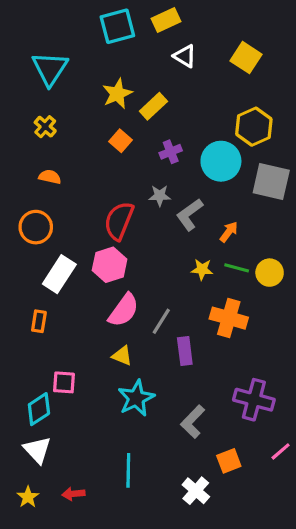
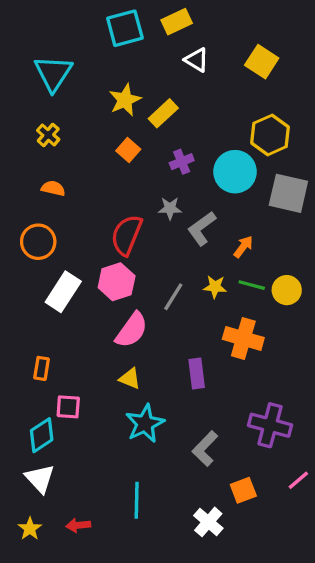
orange rectangle: (39, 321) -> (42, 368), moved
gray line: (161, 321) -> (173, 297), moved

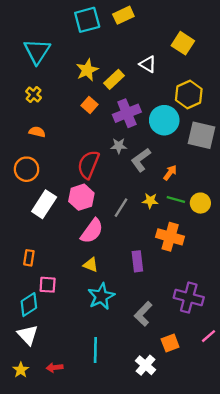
white triangle: (197, 60) -> (148, 64), moved
purple cross: (182, 162) -> (127, 113), size x1.6

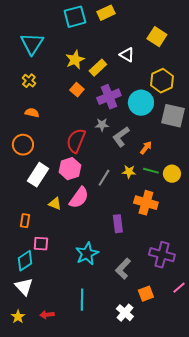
yellow triangle: (91, 265) -> (55, 204), moved

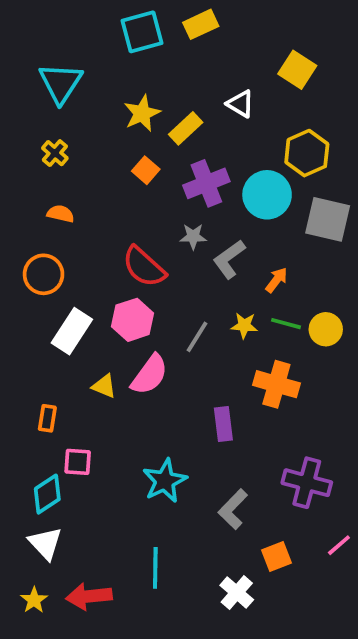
red semicircle: (76, 141) -> (144, 267), turned -70
red arrow: (47, 315) -> (89, 596), size x1.6

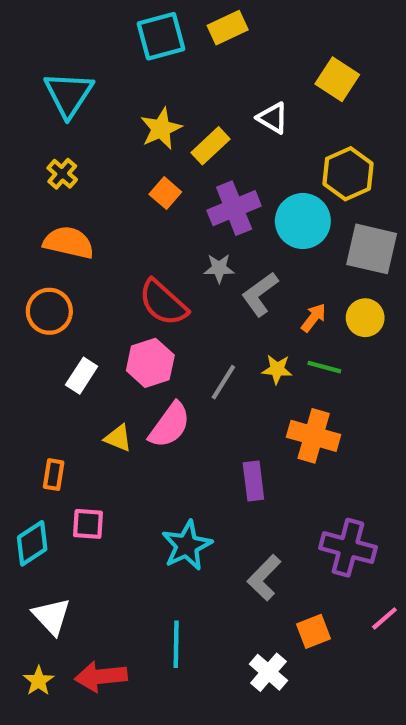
orange semicircle: (61, 214) -> (69, 243), size x1.6
yellow circle: (326, 329) -> (365, 318), moved
white rectangle: (72, 331) -> (82, 376), size x0.7
cyan diamond: (47, 494) -> (32, 543), moved

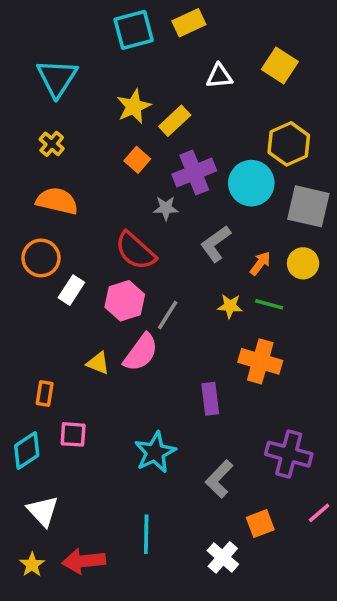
white triangle: (273, 118) -> (219, 76), moved, turned -36
gray star: (219, 268) -> (166, 208), moved
white rectangle: (82, 376) -> (71, 290), moved
gray line: (223, 382) -> (168, 315), moved

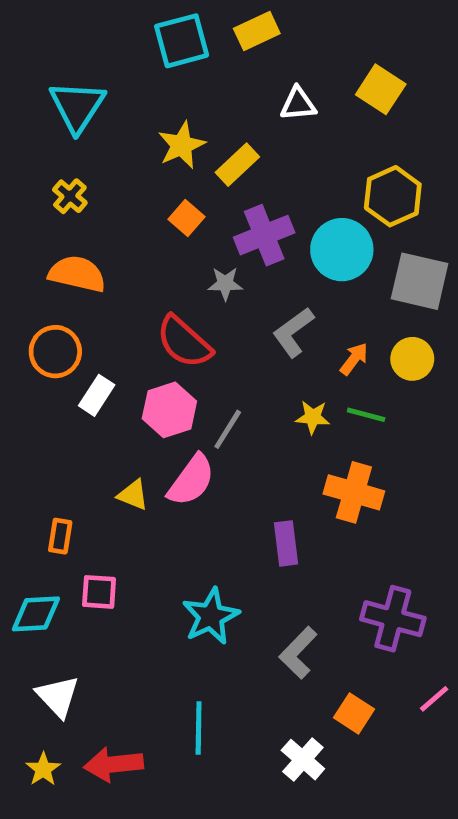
cyan diamond: (27, 450) -> (36, 614), turned 30
orange square: (260, 524) -> (354, 713), turned -36

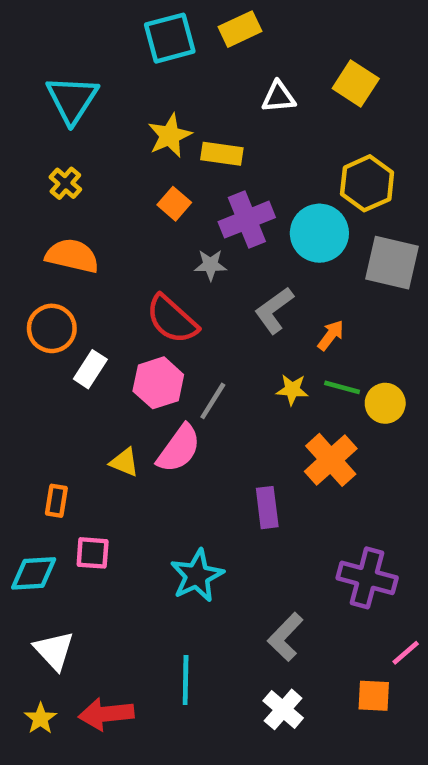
yellow rectangle: (237, 165) -> (222, 154), turned 51
yellow circle: (412, 359) -> (385, 403), moved
orange cross: (354, 492) -> (331, 460), turned 32
gray L-shape: (298, 653) -> (285, 637), moved
orange square: (354, 713) -> (374, 696), moved, turned -30

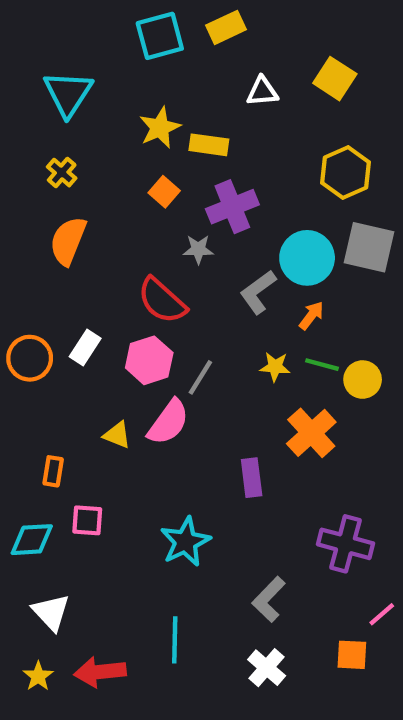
cyan circle: (319, 233) -> (307, 258), moved
orange semicircle: (72, 256) -> (68, 241), turned -81
orange circle: (52, 328) -> (30, 358), moved

